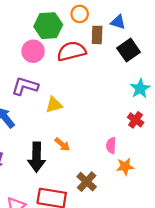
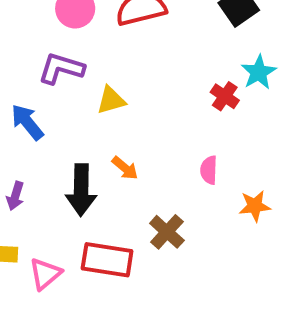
red cross: (136, 120) -> (225, 96), moved
orange star: (125, 167) -> (255, 206), moved

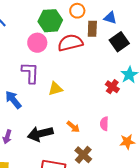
purple L-shape: (61, 68) -> (30, 73), turned 75
orange arrow: (125, 168) -> (73, 127), moved
black arrow: (81, 190) -> (40, 134), turned 75

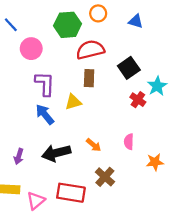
brown rectangle: (92, 29) -> (89, 78), moved
black square: (119, 42) -> (129, 68), moved
pink circle: (37, 43) -> (31, 49), moved
blue arrow: (13, 100) -> (45, 114), moved

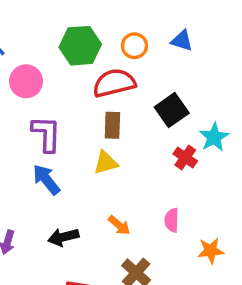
orange circle: (98, 13) -> (134, 46), moved
yellow triangle: (73, 102) -> (106, 163), moved
black arrow: (56, 153) -> (63, 237), size x0.7

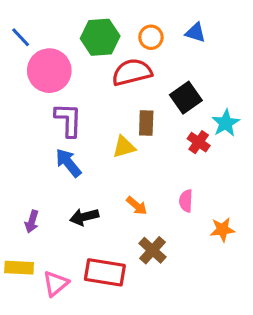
pink circle: (26, 81) -> (49, 71), size x1.4
brown rectangle: (112, 125) -> (146, 123), moved

